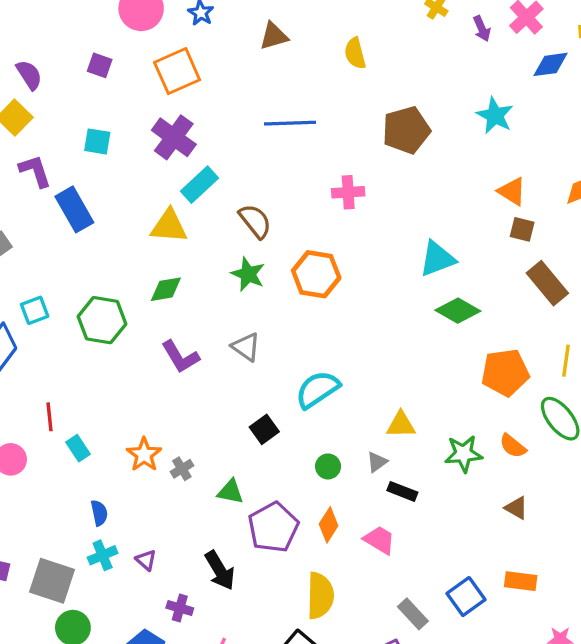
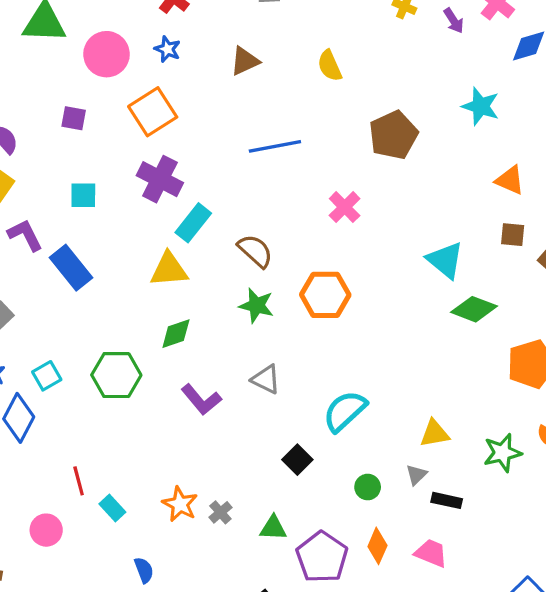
pink cross: (348, 192) -> (345, 207), turned -32
brown square: (522, 229) -> (513, 235), moved
cyan triangle: (437, 259) -> (445, 260), turned -51

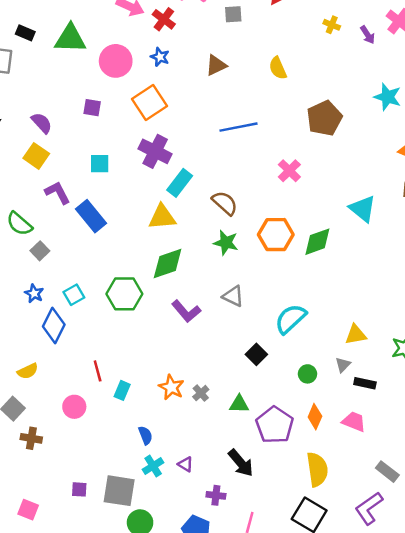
green diamond: (474, 309) -> (317, 242), moved, turned -40
green diamond: (176, 334) -> (168, 264), size x1.4
cyan rectangle: (112, 508) -> (122, 390), turned 66

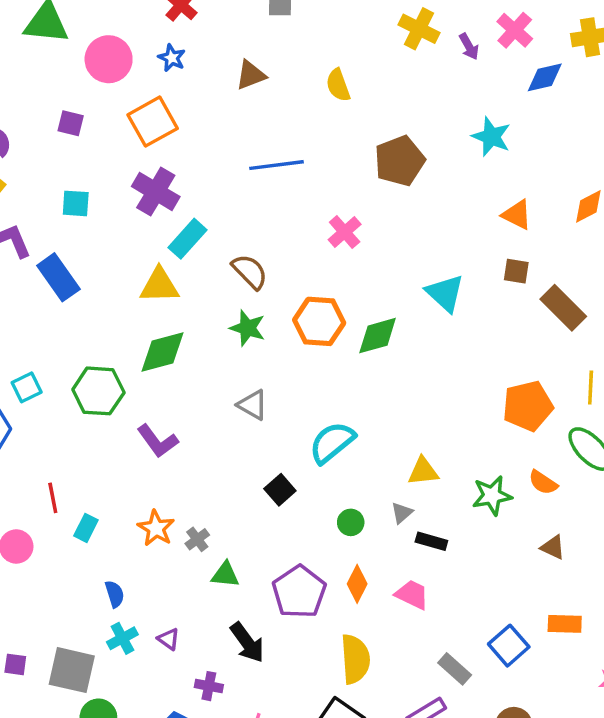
yellow cross: (332, 25) -> (419, 29), size x1.6
purple L-shape: (186, 311) -> (158, 441), moved
green triangle: (239, 404) -> (225, 575), moved

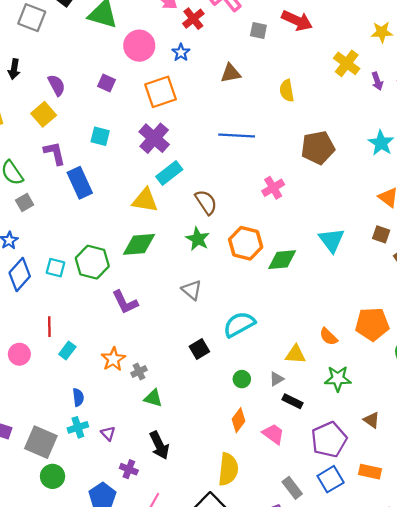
cyan square: (27, 387) -> (55, 268), moved, turned 30
orange semicircle: (543, 482) -> (329, 337), moved
purple pentagon: (299, 592) -> (329, 440), moved

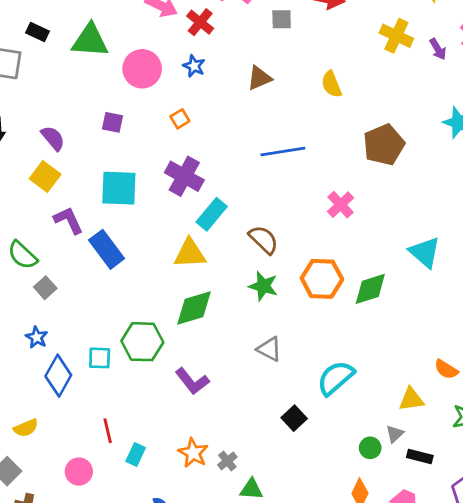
orange square: (161, 92) -> (180, 119), size x0.5
cyan square: (100, 136) -> (119, 188), size x1.6
green circle: (242, 379) -> (370, 448), moved

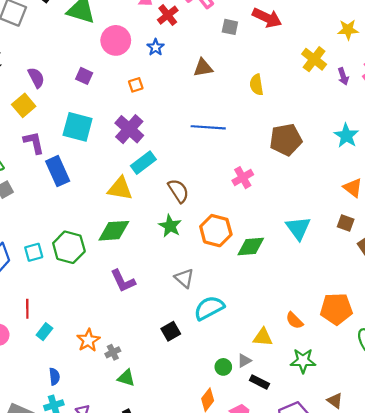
gray triangle: (269, 349) -> (184, 278), moved
cyan square: (100, 358) -> (34, 252), turned -30
purple L-shape: (192, 381) -> (123, 281), moved

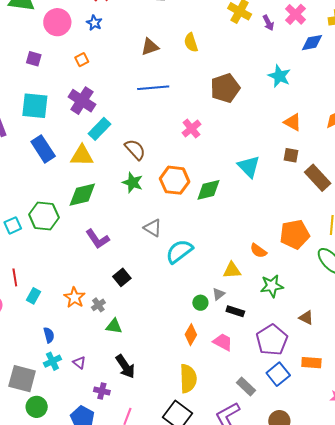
brown triangle: (203, 68) -> (150, 47), moved
blue rectangle: (58, 171) -> (43, 149), moved
black square: (171, 331) -> (122, 277), moved

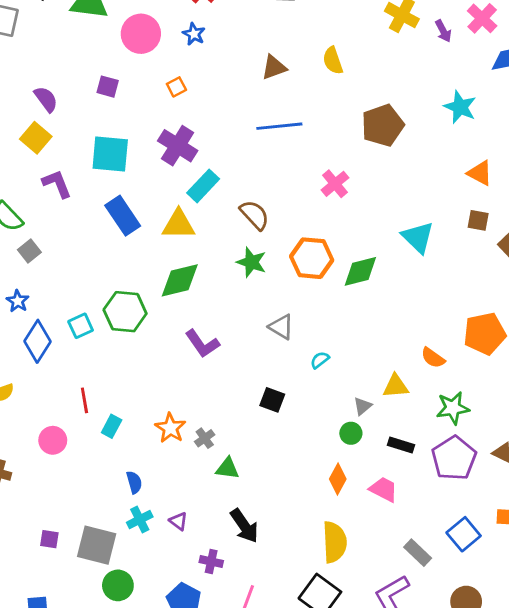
cyan semicircle: (179, 251) -> (320, 360), size x0.5
black square: (122, 277) -> (272, 400), moved, turned -30
gray triangle: (219, 294) -> (363, 406), moved
purple pentagon: (272, 340) -> (454, 458), moved

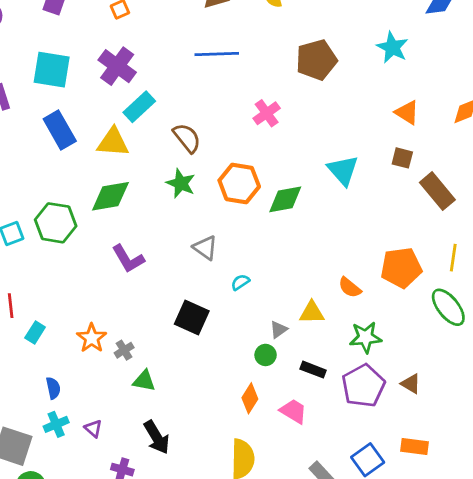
black square: (272, 400) -> (192, 318), size x1.4

